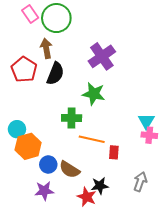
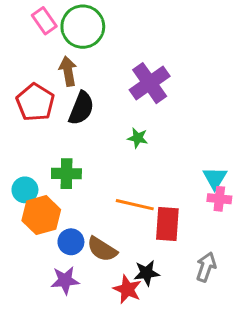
green star: (94, 94) -> (138, 138), size x0.6
green cross: (72, 118) -> (66, 174), moved
red rectangle: (114, 152) -> (167, 224), size x1.6

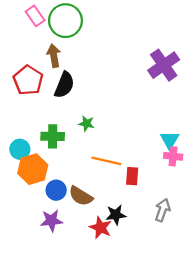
purple cross: (150, 83) -> (164, 65), moved
green star: (138, 138) -> (87, 124), moved
red rectangle: (167, 224) -> (132, 176), size x0.7

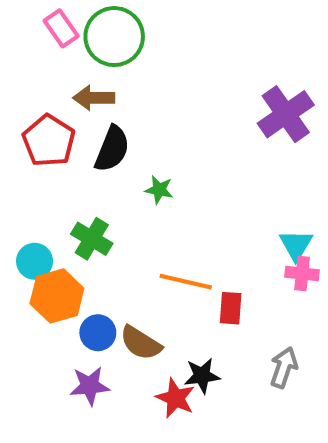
brown arrow: (54, 56) -> (94, 98), turned -80
green star: (87, 124) -> (159, 190), moved
green cross: (53, 136) -> (92, 239), turned 30

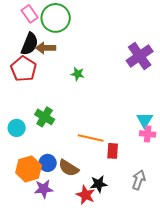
black semicircle: (112, 149) -> (30, 44), moved
green star: (159, 190) -> (78, 74), moved
orange hexagon: (57, 296) -> (29, 169), moved

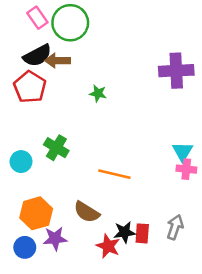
black semicircle: (30, 44) -> (37, 56), turned 40
purple cross: (140, 56) -> (176, 71), turned 32
red rectangle: (113, 151) -> (142, 233), moved
blue circle: (48, 163) -> (25, 247), moved

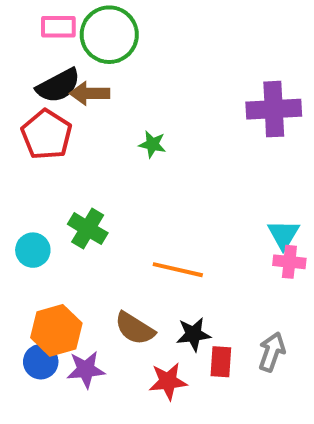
pink rectangle: (37, 18) -> (58, 27), turned -55
black star: (124, 232) -> (193, 334), moved
red star: (108, 246) -> (168, 381), turned -30
blue circle: (25, 247) -> (41, 362), moved

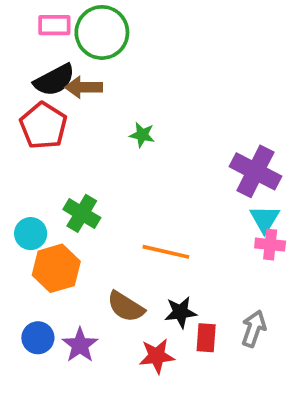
purple cross: (274, 109) -> (255, 171), moved, turned 30
orange hexagon: (56, 330) -> (56, 268), moved
purple star: (86, 370) -> (80, 345), turned -30

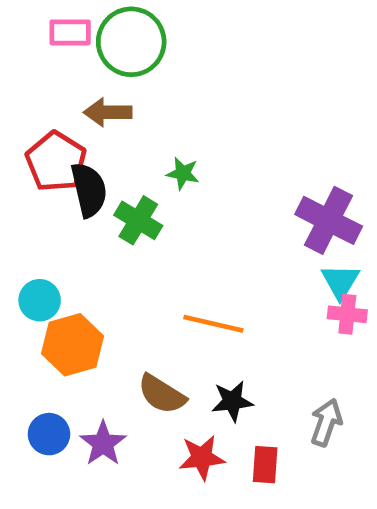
black semicircle: (54, 80) -> (89, 190), moved, turned -75
green cross: (82, 213) -> (138, 220), moved
red rectangle: (206, 338) -> (265, 465), moved

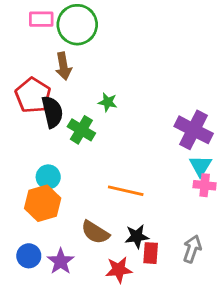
brown arrow: (108, 112) -> (63, 66), turned -100
cyan circle: (40, 300) -> (48, 177), moved
red rectangle: (265, 465) -> (151, 253), moved

